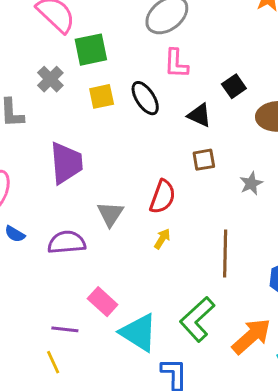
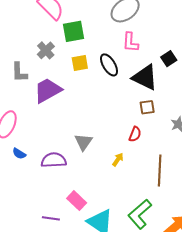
black triangle: (199, 115) -> (145, 77), size x1.6
purple trapezoid: (66, 163) -> (48, 90), moved, turned -116
red semicircle: (163, 197) -> (135, 134), moved, size x0.7

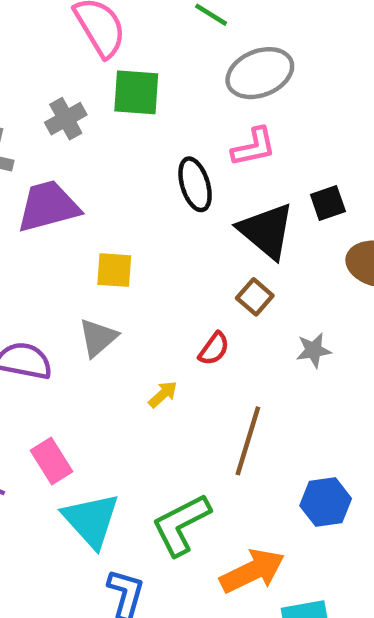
pink L-shape: (130, 42) -> (254, 147), turned -120
yellow square: (80, 63) -> (114, 270), moved
brown square: (147, 107) -> (255, 297), turned 35

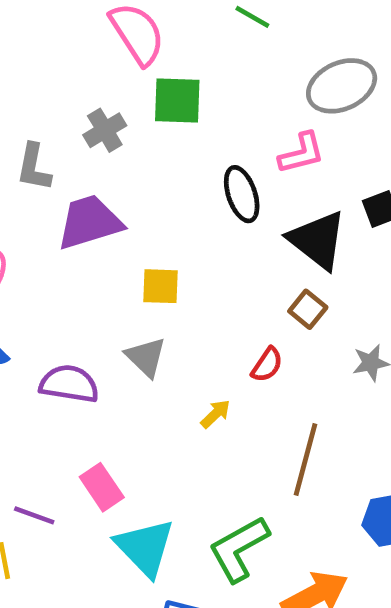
gray ellipse: (260, 73) -> (342, 86), moved
gray triangle: (98, 338) -> (146, 357), turned -33

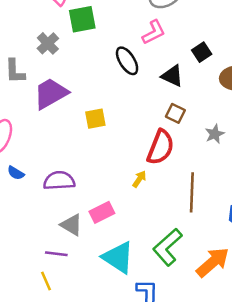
black triangle: (318, 240) -> (172, 76), size x0.7
gray triangle: (146, 357) -> (71, 225), moved
red semicircle: (267, 365) -> (161, 147), size x1.8
pink rectangle: (102, 487) -> (102, 212), moved, turned -70

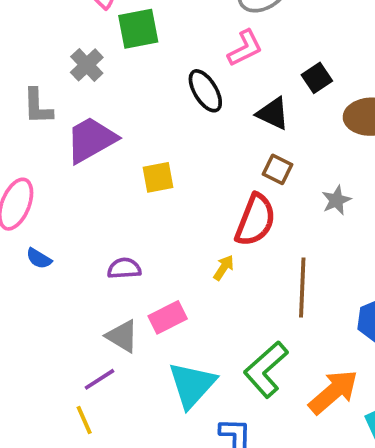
purple semicircle: (59, 181) -> (124, 268), moved, size x0.7
purple line: (56, 254) -> (99, 379), turned -40
cyan triangle: (118, 257) -> (192, 385), turned 39

